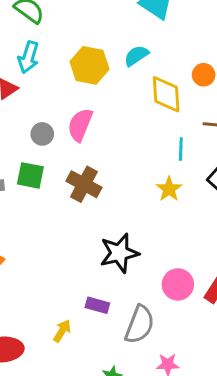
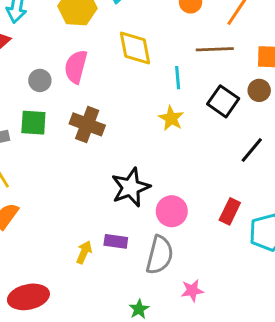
yellow diamond: (166, 94) -> (135, 48), moved
pink circle: (178, 284) -> (172, 211), moved
yellow arrow: (62, 331) -> (84, 252), moved

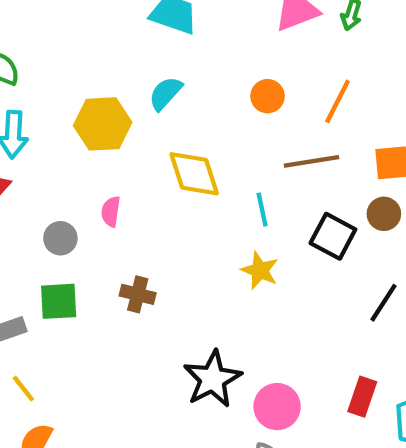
pink semicircle: (76, 67) -> (111, 212), size x0.6
brown cross: (87, 124) -> (138, 294), size x0.7

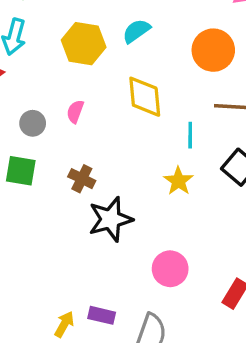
orange circle: (268, 96) -> (213, 50), size x1.6
black star: (213, 379) -> (110, 219), moved
pink circle: (277, 407) -> (170, 269), moved

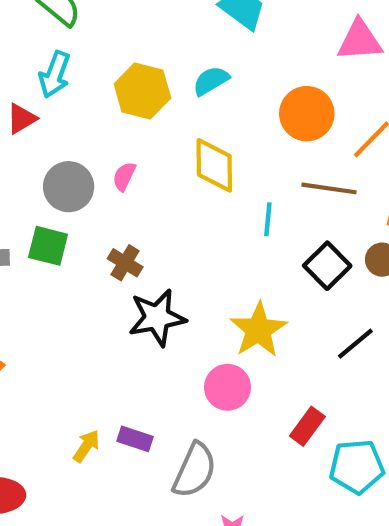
gray circle: (33, 123) -> (69, 187), size x1.5
yellow star: (178, 181) -> (258, 330), moved, size x1.5

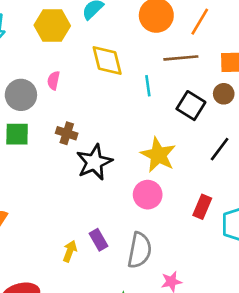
purple rectangle: (135, 439) -> (99, 240), turned 55

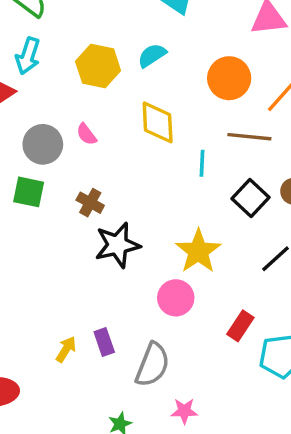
pink semicircle: (54, 80) -> (86, 134), turned -60

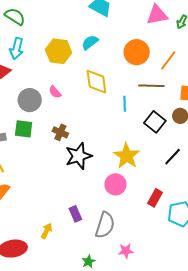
yellow arrow: (66, 349) -> (47, 231), moved

